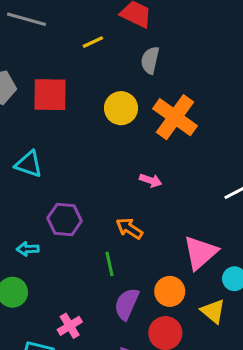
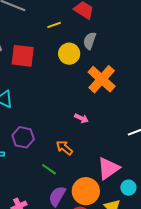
yellow circle: (121, 108) -> (69, 54), moved
green line: (109, 264) -> (49, 169), turned -49
orange circle: (170, 291) -> (86, 191), size x1.4

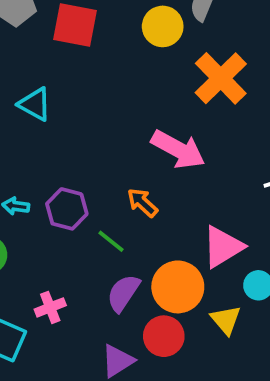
pink arrow: (81, 118) -> (178, 149), size x2.0
purple hexagon: (23, 137) -> (67, 209), moved

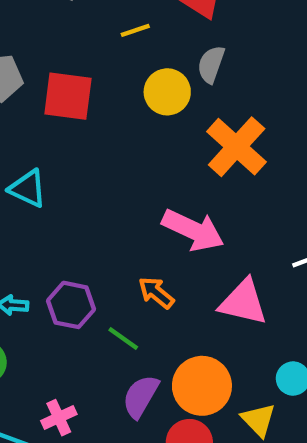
pink triangle: (223, 247) -> (243, 302), moved, turned 48

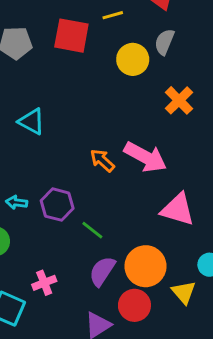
red square: (68, 96) -> (71, 36), moved
orange cross: (237, 147) -> (179, 100), size x0.7
orange arrow: (156, 293) -> (102, 161), moved

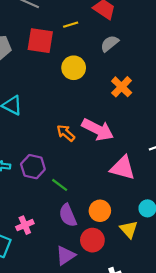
gray semicircle: (164, 42) -> (110, 44), turned 30
yellow circle: (133, 59) -> (74, 68), moved
orange circle: (145, 266) -> (100, 211), size x0.7
purple semicircle: (102, 271) -> (68, 215), turned -55

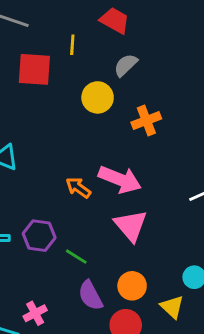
yellow line: (71, 25) -> (72, 45), turned -64
yellow circle: (74, 68) -> (98, 97), moved
orange cross: (122, 87) -> (146, 121), turned 30
pink triangle: (123, 168) -> (131, 226), moved, turned 40

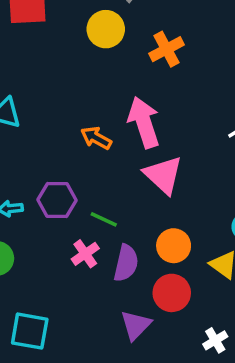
pink arrow: (120, 179) -> (144, 122), turned -123
purple semicircle: (90, 295) -> (126, 263), turned -132
pink cross: (35, 313) -> (85, 254), moved

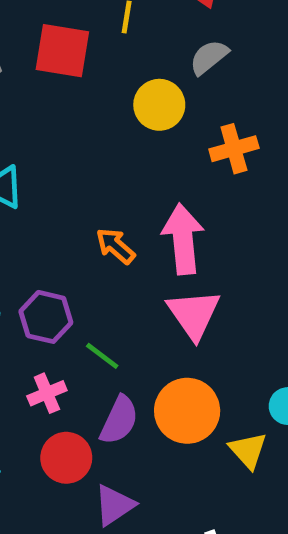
orange circle: (174, 246) -> (187, 411), size x1.4
pink cross: (85, 254) -> (47, 393), moved
red circle: (172, 293) -> (66, 458), moved

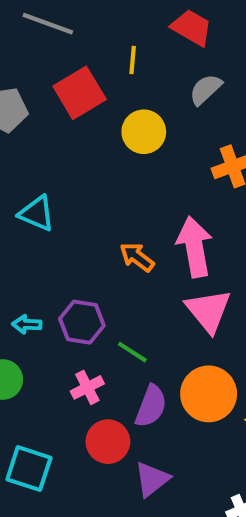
red square: (62, 51) -> (80, 93), turned -36
yellow circle: (159, 105) -> (144, 132), moved

